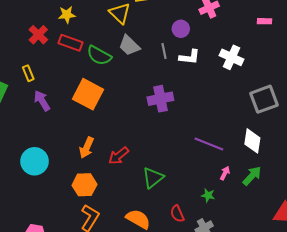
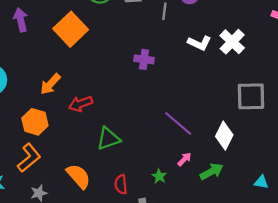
white L-shape: (189, 57) -> (199, 43), moved
purple cross: (160, 99) -> (144, 59), size x0.7

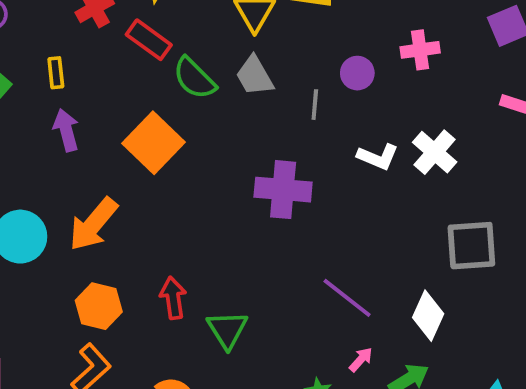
purple cross: (144, 59) -> (283, 190), size x1.6
orange arrow: (50, 84) -> (93, 224), moved, size x1.4
red arrow: (81, 104) -> (173, 298), moved, turned 105
green triangle: (108, 139) -> (227, 330), turned -40

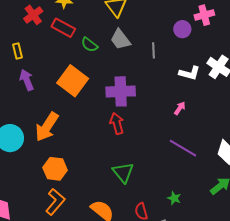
purple circle: (357, 73) -> (182, 29), moved
green semicircle: (194, 78) -> (89, 45), size x0.7
purple cross: (283, 190) -> (121, 91), moved
red arrow: (173, 298) -> (117, 123), moved
pink arrow: (361, 360) -> (180, 108), moved

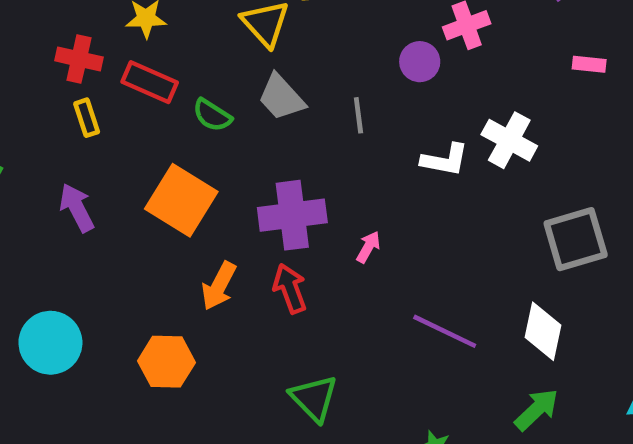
red cross: (33, 15) -> (79, 59), turned -36
yellow rectangle: (17, 51) -> (87, 118), moved
pink arrow: (180, 108) -> (368, 247), moved
orange arrow: (47, 127) -> (219, 286), moved, size x0.7
orange hexagon: (55, 169) -> (166, 362), moved

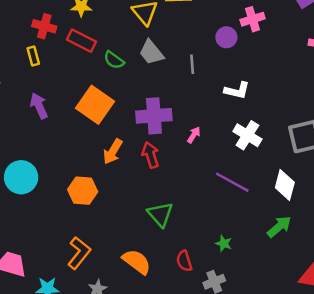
yellow rectangle: (87, 118) -> (33, 56), moved
white cross: (509, 140) -> (247, 135), moved

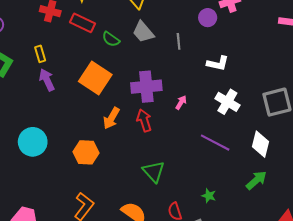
yellow rectangle: (33, 56) -> (40, 54), moved

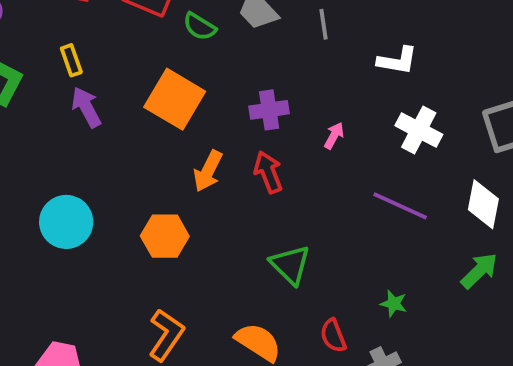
purple cross: (146, 87) -> (269, 110), size x0.7

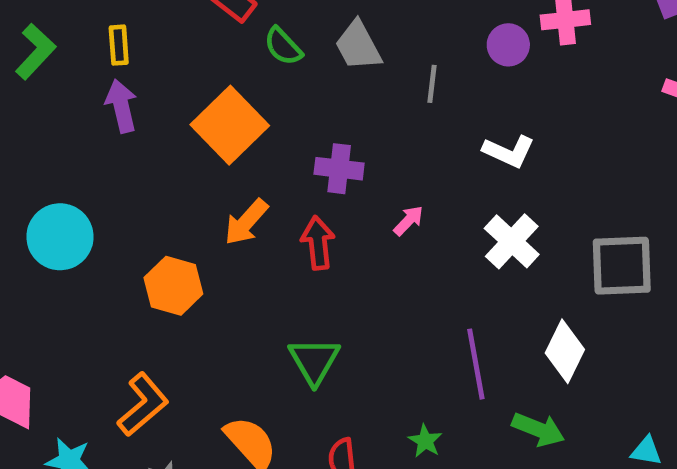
purple line: (400, 206) -> (476, 364), moved, turned 40
green arrow: (479, 271) -> (538, 429), turned 51

